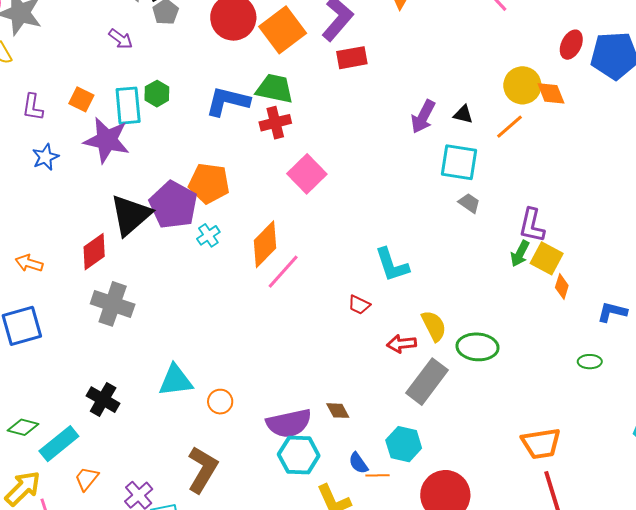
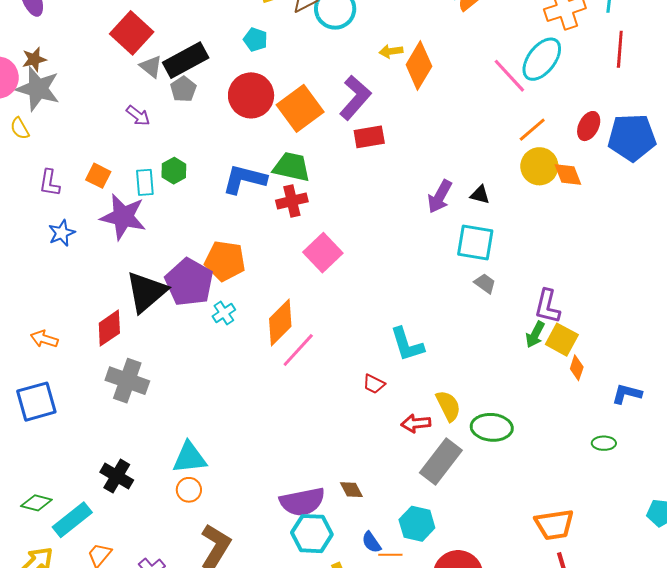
cyan rectangle: (128, 106) -> (145, 182), size x0.7
orange line: (510, 127) -> (532, 130), moved
orange circle: (220, 402) -> (189, 490), moved

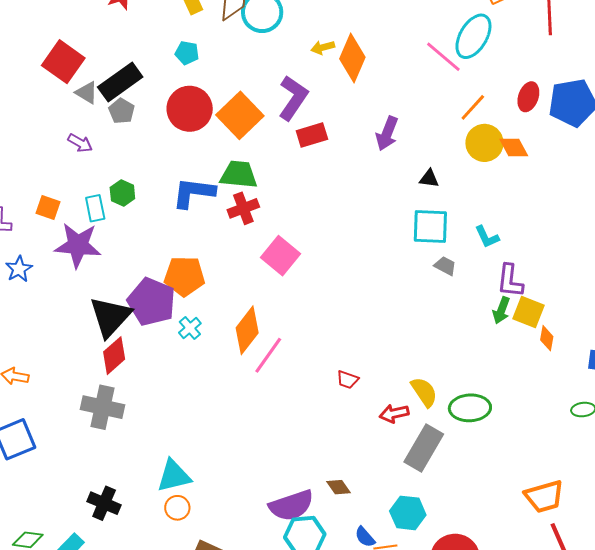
purple arrow: (440, 197) -> (387, 133), moved
red diamond: (109, 328) -> (114, 356), moved
cyan L-shape: (407, 344) -> (487, 237), moved, size x0.7

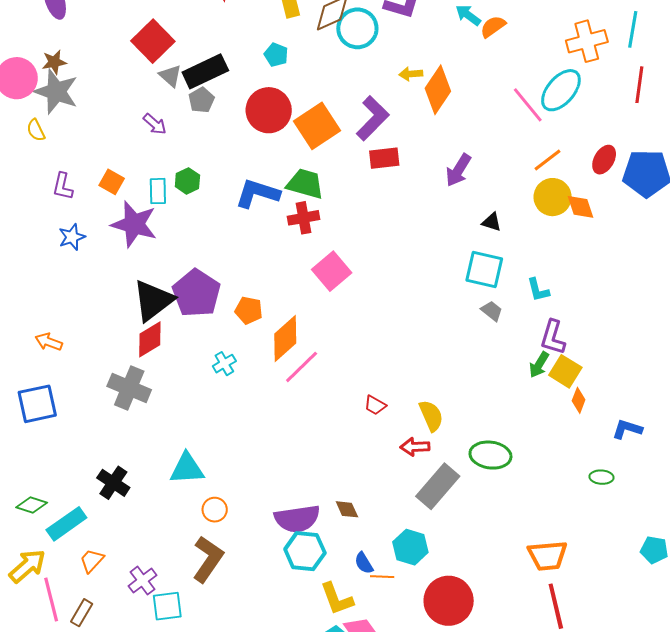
orange pentagon: (184, 276) -> (249, 310), moved, size x0.7
cyan cross: (190, 328) -> (224, 364), moved
yellow semicircle: (424, 392) -> (431, 416), moved
orange circle: (177, 508) -> (215, 510), moved

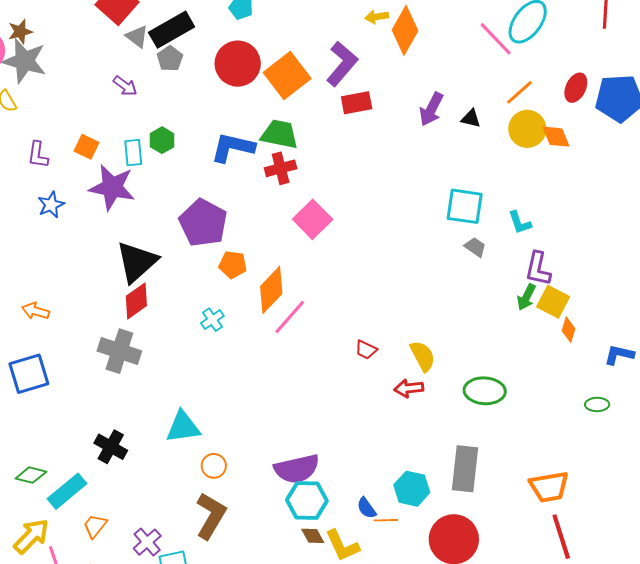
black triangle: (492, 222) -> (471, 118), moved
purple pentagon: (196, 293) -> (203, 223), moved
gray rectangle: (438, 486) -> (465, 469), moved, turned -30
brown diamond: (347, 509) -> (313, 536), moved

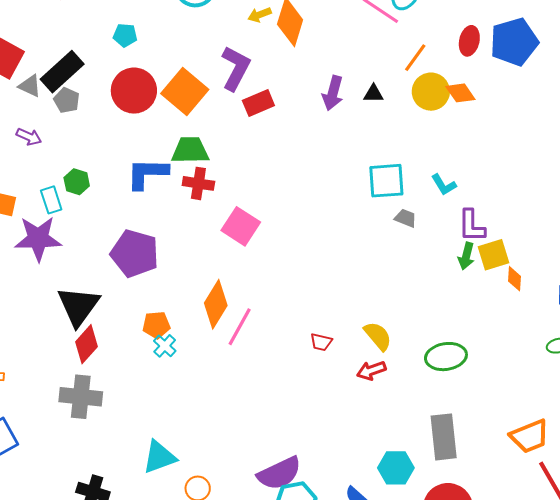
red cross: (281, 168) -> (198, 183), turned 36
orange pentagon: (233, 265) -> (156, 325), moved
yellow square: (553, 302) -> (493, 255), turned -32

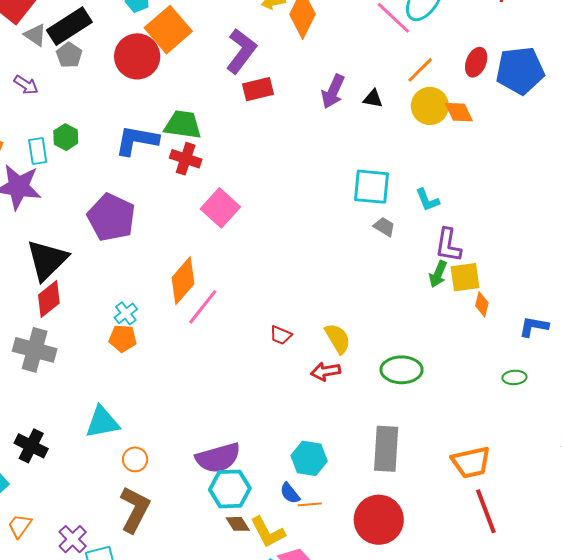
orange square: (185, 91) -> (168, 30), moved
orange pentagon: (156, 325) -> (123, 338), moved
cyan hexagon: (396, 468) -> (309, 458), moved

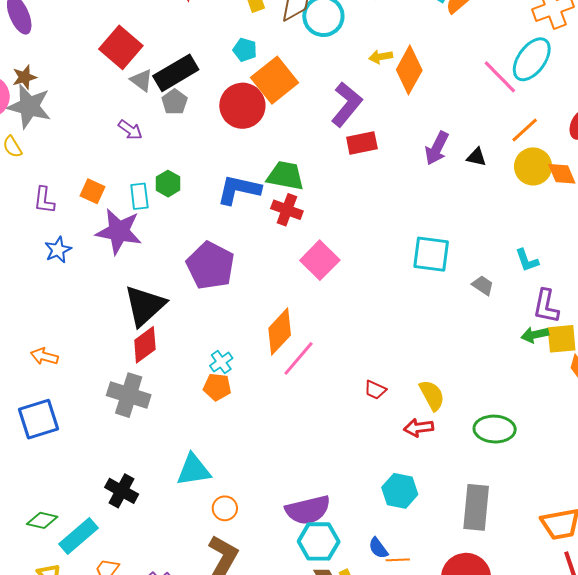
cyan square: (371, 187) -> (431, 254), moved
green arrow: (438, 274) -> (535, 335), turned 52
cyan hexagon: (309, 458) -> (400, 491), moved

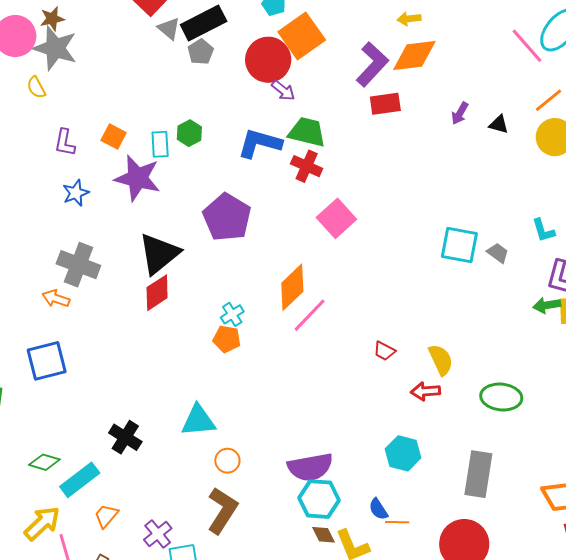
orange diamond: (409, 70) -> (414, 55), moved, turned 51
purple arrow: (130, 130) -> (283, 90), moved
purple arrow: (437, 148) -> (460, 113), size x0.7
cyan square: (431, 254) -> (459, 245), moved
gray cross: (129, 395) -> (78, 265), moved

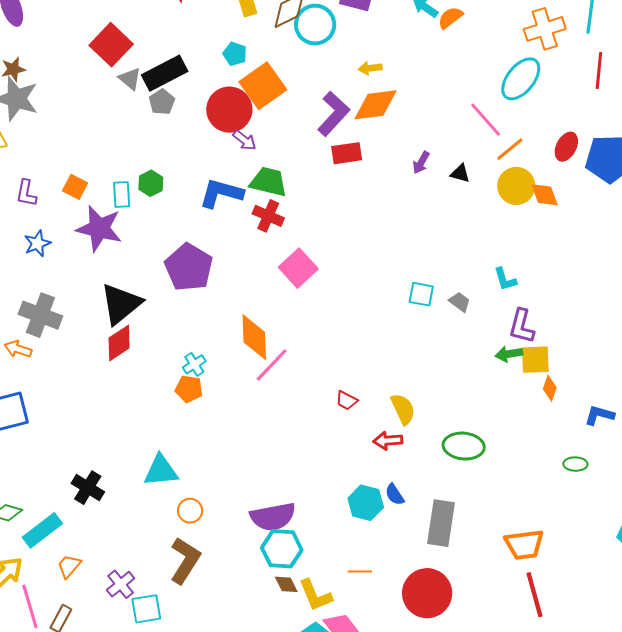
pink line: (527, 46) -> (486, 120), moved
cyan square: (459, 245) -> (421, 294), size x0.7
orange diamond: (292, 287) -> (254, 337), turned -48
blue semicircle: (378, 509) -> (395, 495), moved

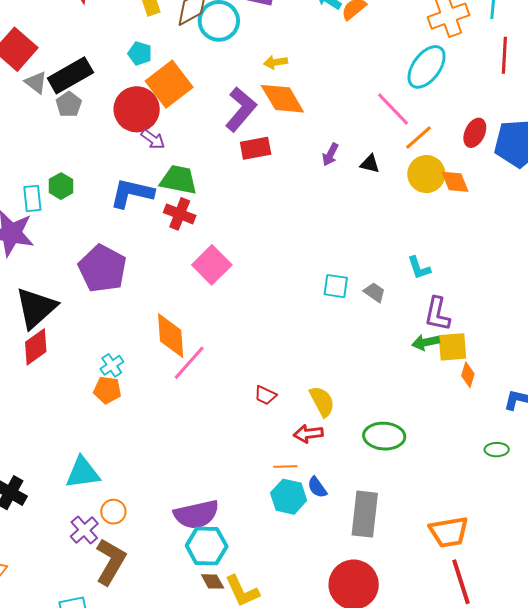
orange diamond: (376, 105) -> (282, 99), turned 69
orange line: (360, 572) -> (285, 466), moved
purple cross: (121, 584) -> (84, 530), moved

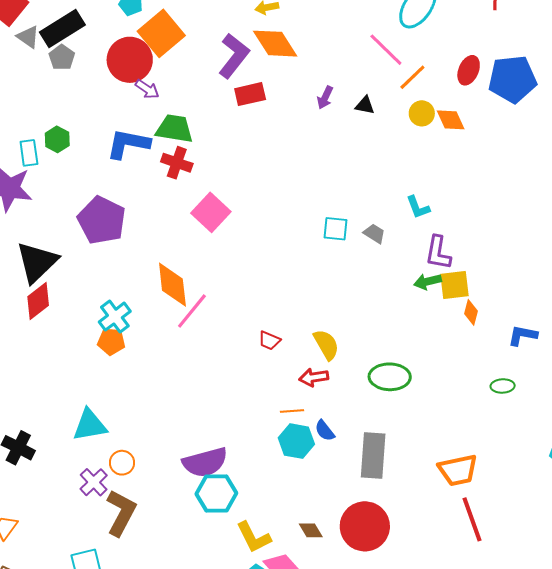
yellow circle: (426, 174) -> (422, 113), size x0.7
cyan cross: (112, 365) -> (115, 317), size x1.4
brown diamond: (213, 581) -> (311, 530), moved

